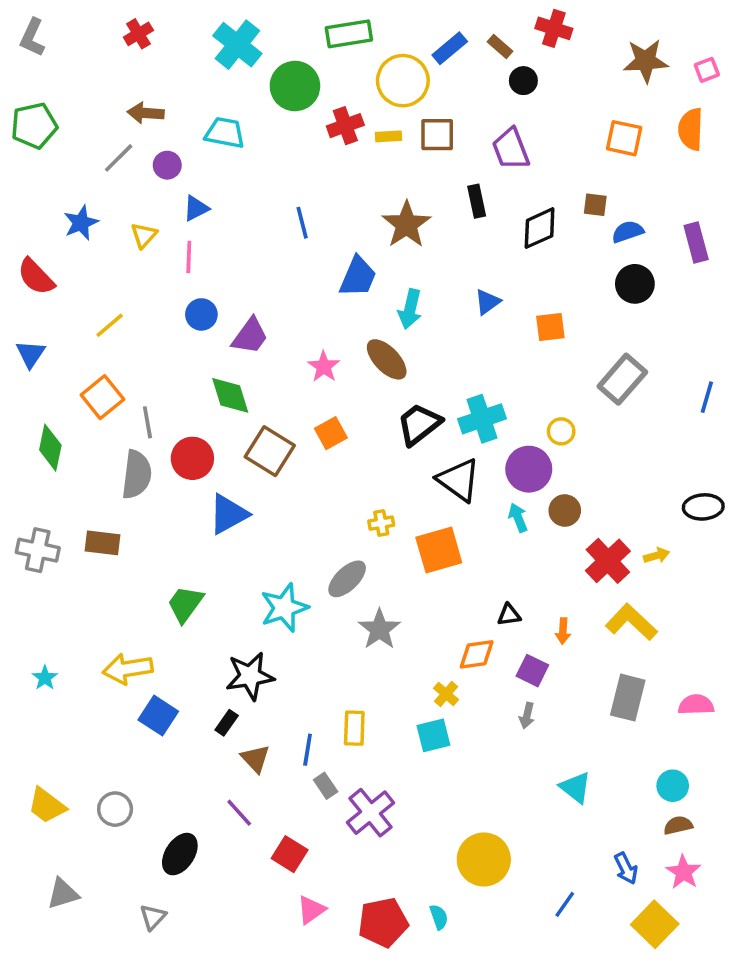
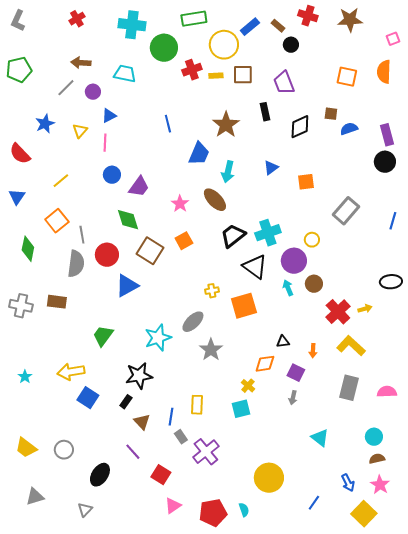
cyan cross: (237, 45) -> (132, 25), turned -32
brown star: (646, 61) -> (350, 20), moved
black circle: (635, 284) -> (385, 162), moved

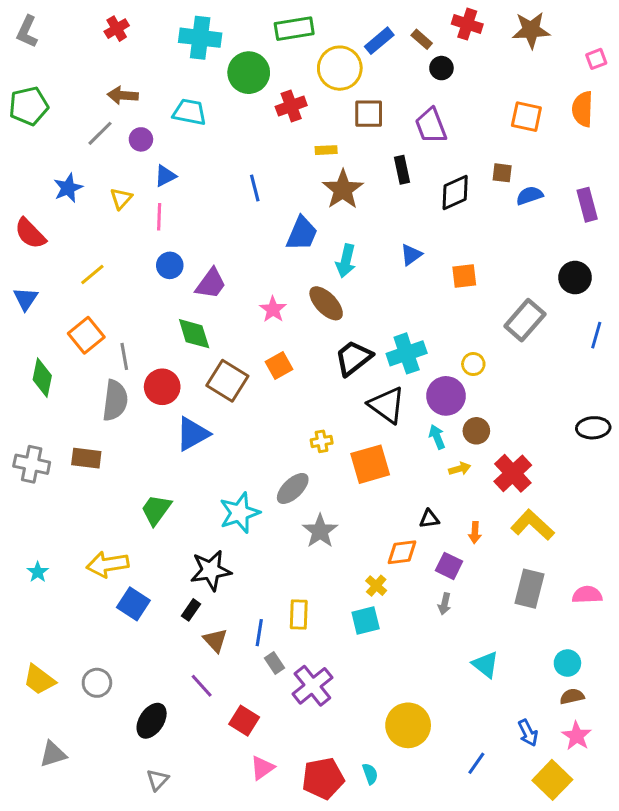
yellow rectangle: (216, 76) -> (326, 150), moved
black circle: (385, 162) -> (575, 278), moved
yellow arrow: (365, 309) -> (460, 469), moved
gray triangle: (85, 510) -> (158, 780), moved

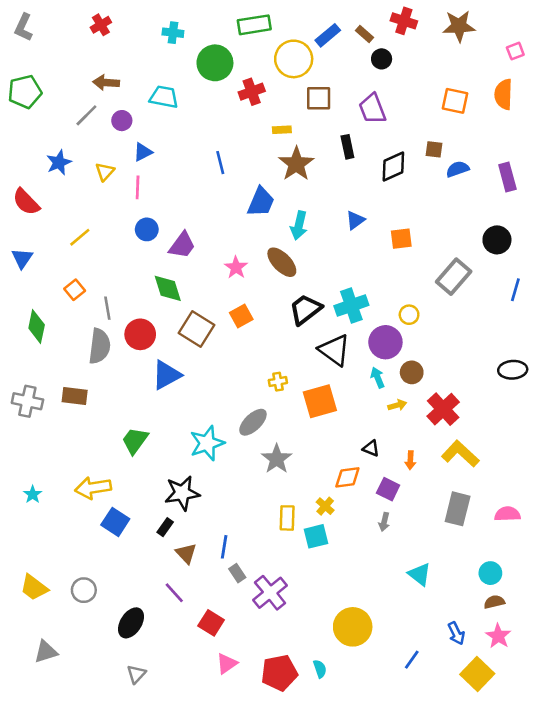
cyan cross: (200, 38) -> (173, 33), size x0.6
orange square: (86, 335) -> (75, 290), size x0.7
black triangle: (429, 519) -> (371, 448), turned 30
yellow rectangle: (299, 614) -> (287, 518), moved

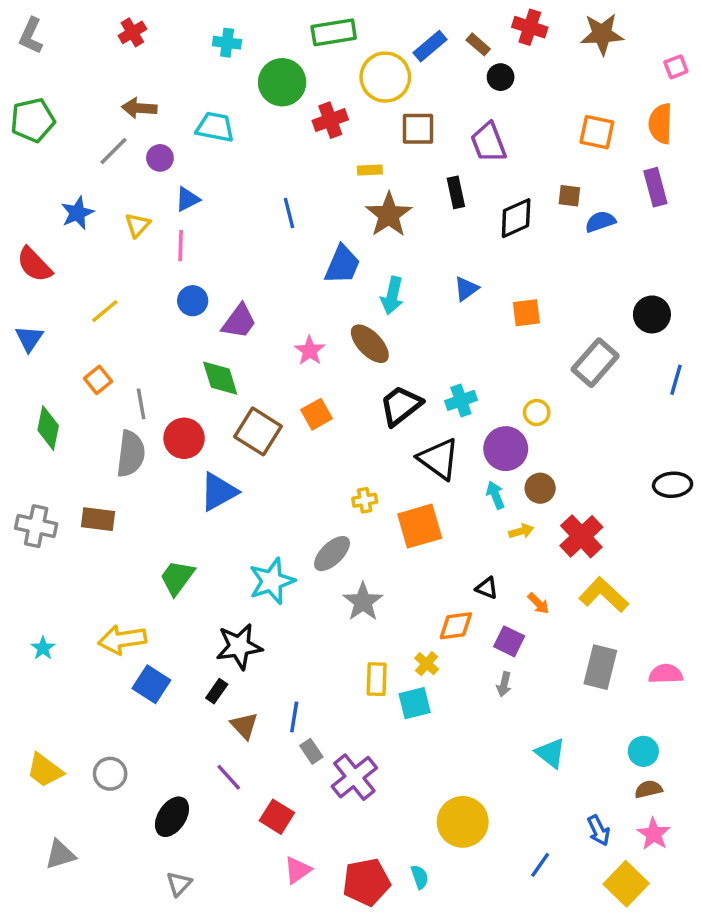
purple rectangle: (507, 177) -> (655, 187), moved
cyan cross: (351, 305) -> (461, 400), size x0.7
orange arrow: (410, 460) -> (538, 603), turned -48

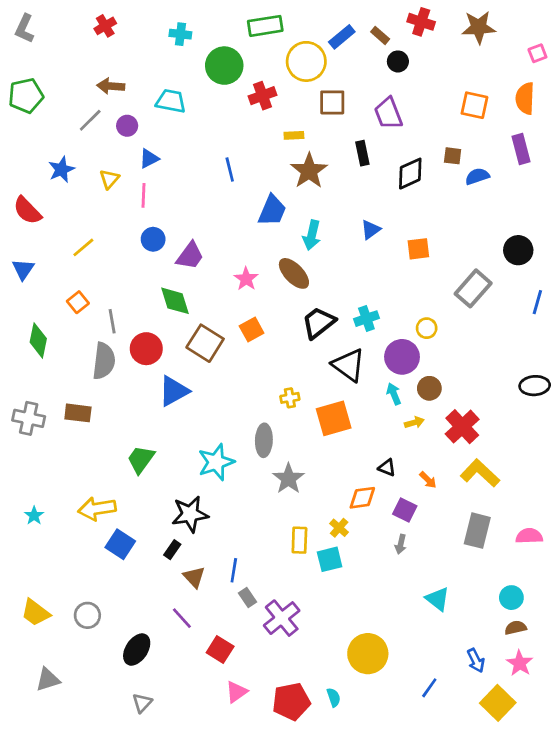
gray ellipse: (332, 554) -> (264, 440), turned -44

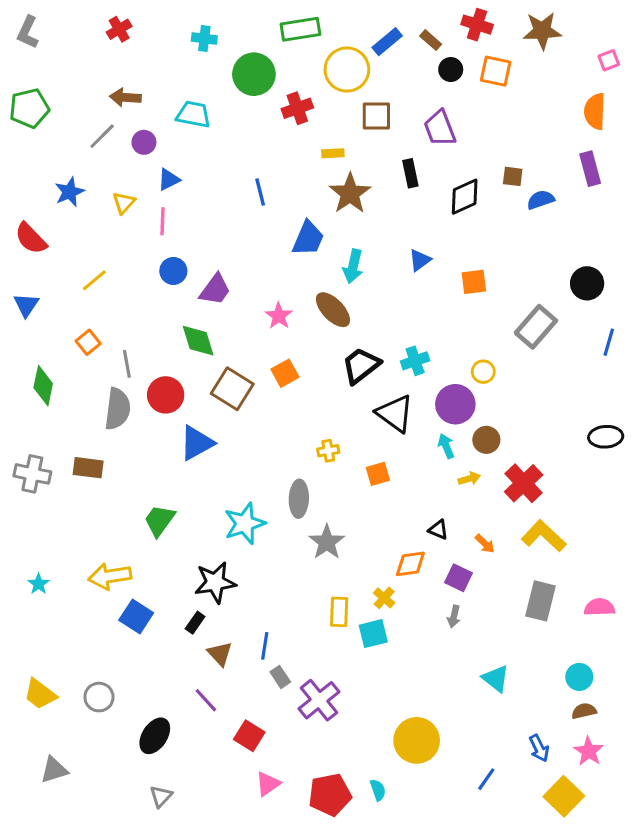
orange square: (474, 105) -> (496, 71), moved
orange square: (334, 418) -> (378, 474), size x0.6

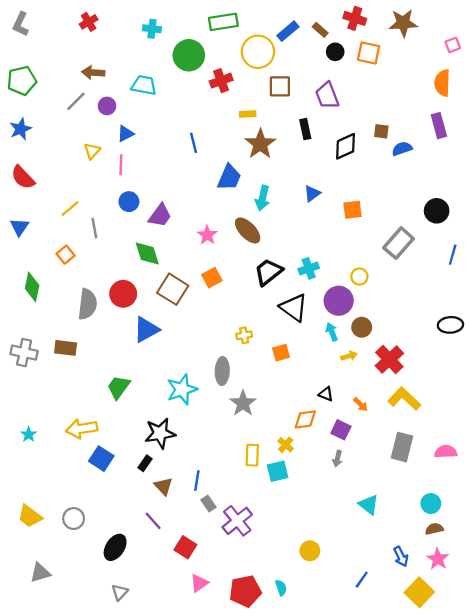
blue star: (70, 192) -> (21, 129), moved
gray line: (127, 364) -> (94, 228), moved
yellow circle: (417, 740) -> (310, 551), size x0.6

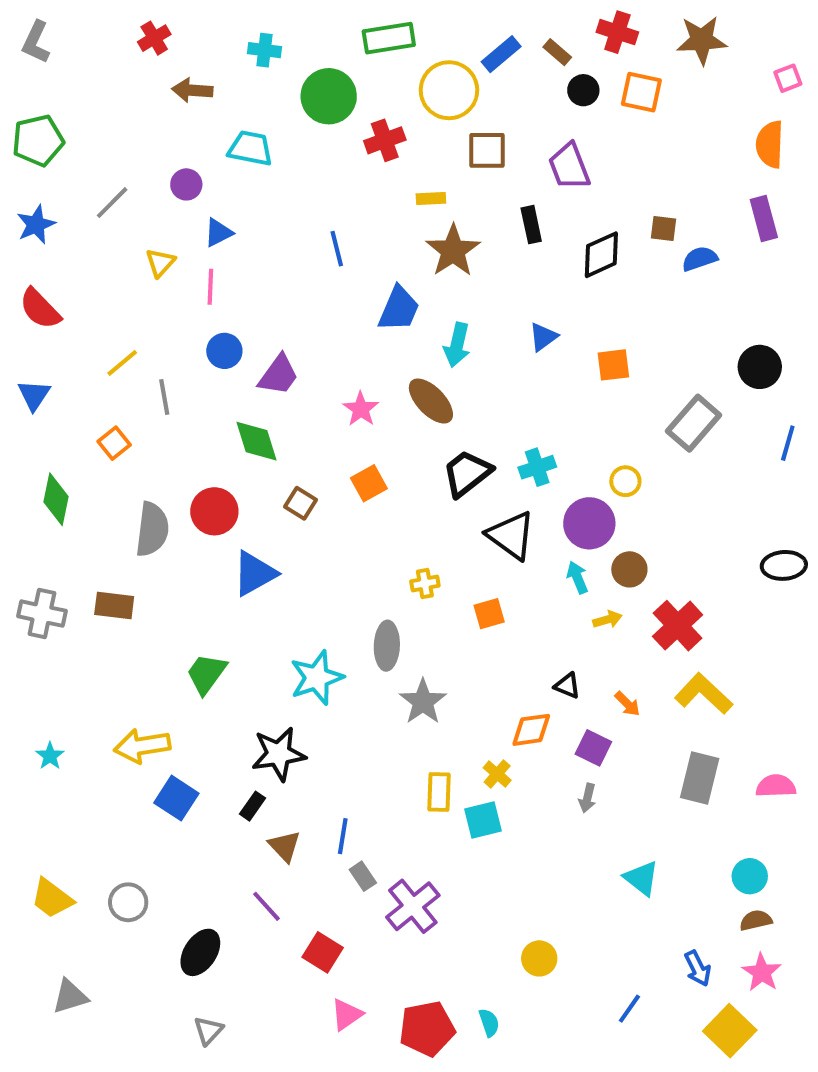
brown arrow: (93, 73) -> (192, 90), moved
gray line: (76, 101) -> (112, 203), moved
brown square: (173, 289) -> (301, 503), size x0.6

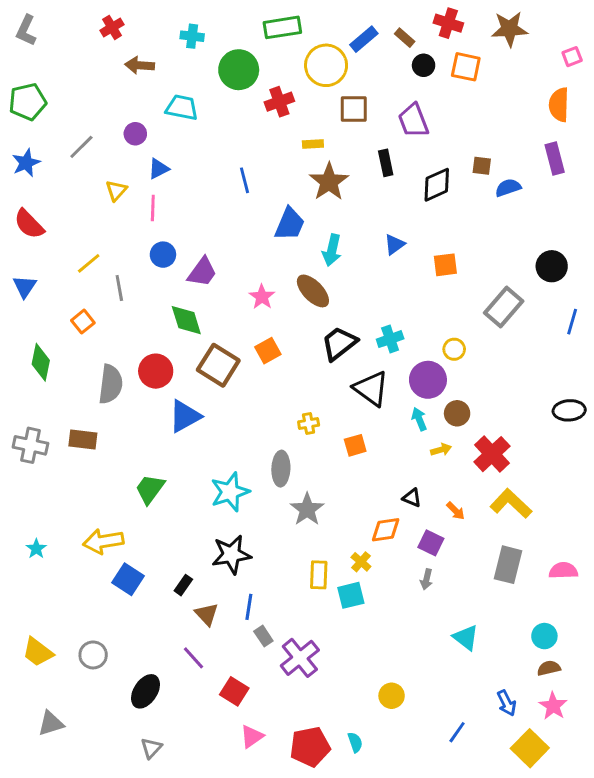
brown square: (301, 503) -> (218, 365), size x1.8
black star: (279, 754) -> (231, 555), moved

